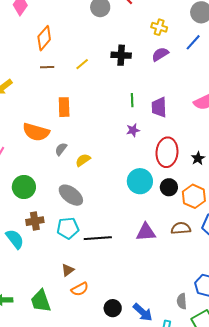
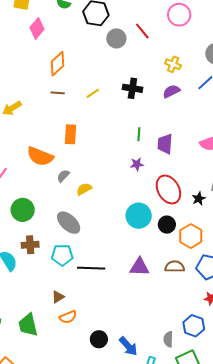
red ellipse: (167, 152) -> (168, 190), turned -40

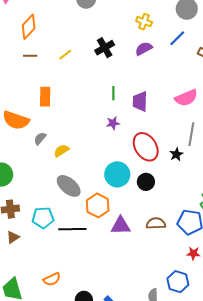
black cross: (132, 88) -> (105, 48), turned -36
gray ellipse: (69, 223) -> (69, 186), moved
orange hexagon: (191, 236) -> (98, 205), moved
brown triangle: (58, 297) -> (13, 237), moved

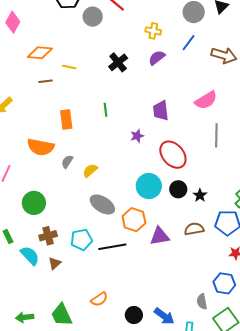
orange diamond: (29, 27) -> (40, 53), turned 60
yellow line: (65, 55) -> (69, 67), moved, turned 56
green line: (113, 93) -> (105, 110), moved
black star: (176, 154) -> (200, 195), moved

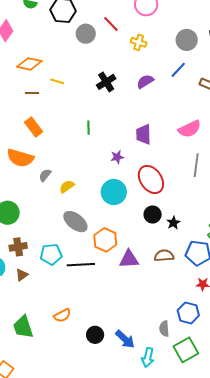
yellow cross: (153, 31) -> (139, 42), moved
orange rectangle: (66, 120) -> (34, 127), moved, turned -36
cyan circle: (149, 186) -> (114, 192), moved

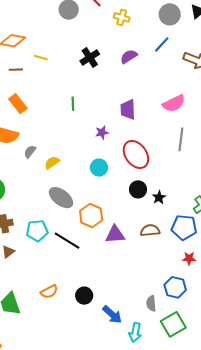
cyan circle: (114, 192) -> (99, 168), size x0.7
black line: (81, 265) -> (67, 241), turned 36
black circle: (95, 335) -> (84, 296), moved

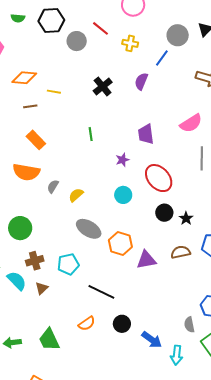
blue line: (162, 44) -> (162, 58), moved
purple semicircle: (129, 56) -> (141, 81), turned -30
black line: (67, 241) -> (101, 292), moved

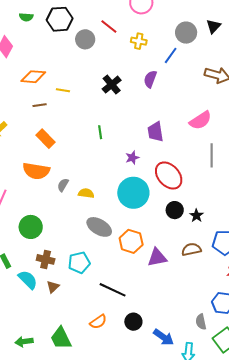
yellow semicircle: (76, 195) -> (86, 193), turned 49
cyan circle: (123, 195) -> (133, 193), size x1.8
brown cross: (35, 261) -> (46, 259), turned 30

